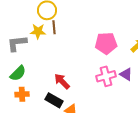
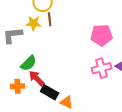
green semicircle: (18, 73) -> (29, 63), moved
red arrow: (62, 81) -> (37, 78), moved

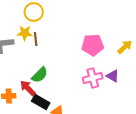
brown line: (50, 19) -> (36, 39), moved
green semicircle: (29, 63) -> (40, 75), moved

